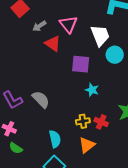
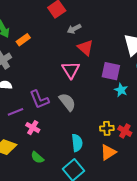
pink triangle: (68, 24) -> (71, 70), moved
cyan star: (92, 90) -> (121, 90), moved
green semicircle: (16, 148) -> (37, 157), moved

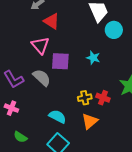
purple square: (111, 71) -> (60, 61), moved
cyan semicircle: (77, 143) -> (57, 117), turned -48

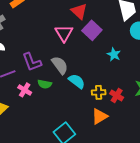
purple square: (60, 61) -> (92, 30), moved, turned 30
cyan semicircle: (57, 117) -> (77, 81), moved
green semicircle: (20, 137) -> (45, 84), moved, turned -32

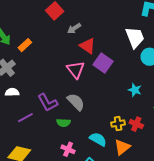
cyan star: (114, 54) -> (135, 90), moved
cyan semicircle: (77, 81) -> (98, 139), moved
pink cross: (25, 90) -> (68, 149), moved

